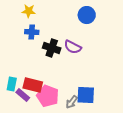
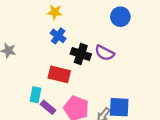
blue cross: (32, 32) -> (58, 36), turned 32
red rectangle: (33, 85) -> (59, 74), moved

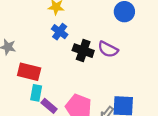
red rectangle: (59, 74) -> (29, 72), moved

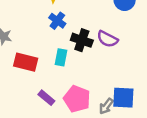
cyan rectangle: (36, 93) -> (61, 57), moved

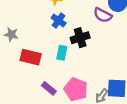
purple semicircle: (107, 39) -> (103, 15), moved
black cross: (82, 40) -> (80, 38), turned -36

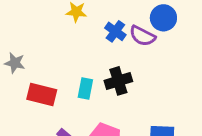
blue cross: (59, 20) -> (115, 31), moved
black cross: (80, 38) -> (118, 81), moved

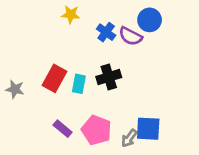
gray star: (15, 63) -> (15, 89), moved
red rectangle: (42, 94) -> (54, 78), moved, turned -75

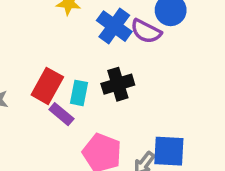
blue cross: (106, 32) -> (114, 26), size x1.4
purple rectangle: (63, 129) -> (61, 114), moved

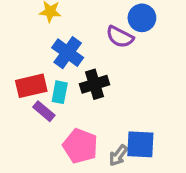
blue cross: (114, 26) -> (68, 53), moved
red rectangle: (47, 86) -> (31, 86), turned 48

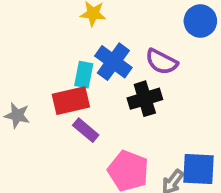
purple semicircle: (120, 37) -> (161, 62), moved
cyan rectangle: (60, 92) -> (84, 75), moved

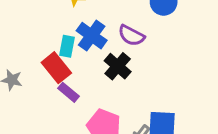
black cross: (145, 99) -> (118, 66), turned -32
red rectangle: (71, 101) -> (56, 68), turned 64

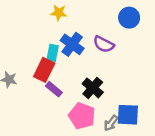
black cross: (118, 66) -> (93, 88), moved
red rectangle: (56, 68) -> (44, 70), turned 65

